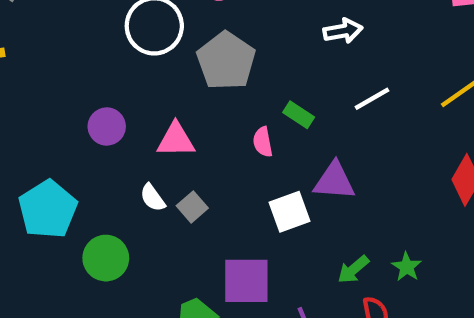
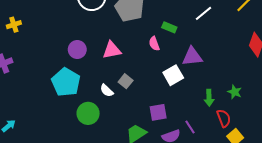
white semicircle: (153, 198) -> (107, 90), moved
cyan pentagon: (48, 209) -> (66, 82), moved
green arrow: (353, 269) -> (209, 98), turned -42
purple square: (246, 281) -> (158, 112), size x0.7

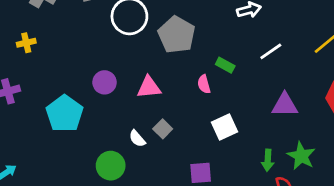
purple triangle: (192, 56) -> (285, 105), moved
cyan pentagon: (66, 82) -> (64, 114), moved
green star: (235, 92) -> (301, 156), size x1.5

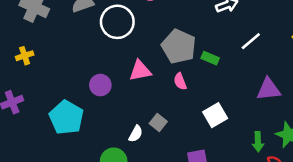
gray pentagon: (177, 35) -> (179, 46), moved
pink semicircle: (204, 84) -> (180, 81), moved
pink triangle: (149, 87) -> (140, 71), moved
white semicircle: (137, 139) -> (136, 134), turned -105

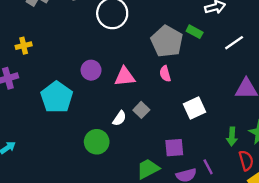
yellow cross: (25, 56) -> (24, 46), moved
green rectangle: (210, 58) -> (195, 32), moved
pink triangle: (140, 71) -> (125, 77), moved

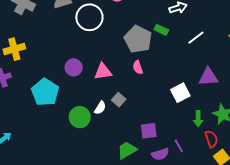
yellow cross: (24, 46) -> (14, 49), size x1.5
white square: (194, 108) -> (180, 93), moved
green circle: (97, 142) -> (80, 117), moved

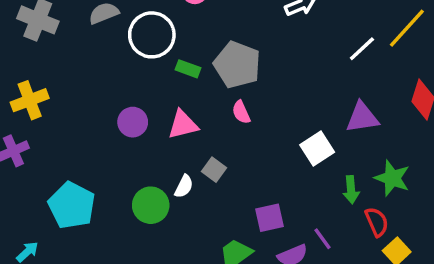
green rectangle: (161, 30) -> (188, 69), moved
white line: (196, 38) -> (362, 49), moved
cyan pentagon: (45, 92) -> (72, 205), moved

